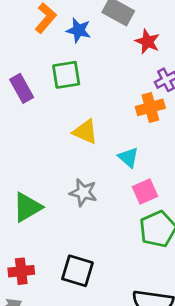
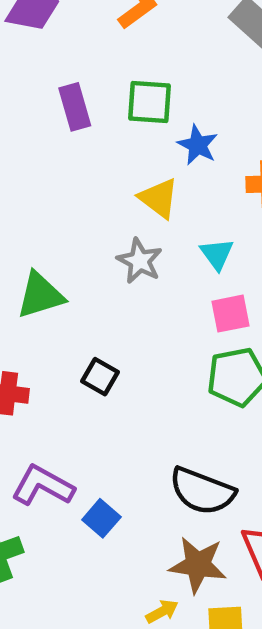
blue star: (79, 30) -> (198, 145), moved
gray star: (83, 192) -> (140, 261), moved
black square: (77, 271) -> (100, 377), moved, size x0.7

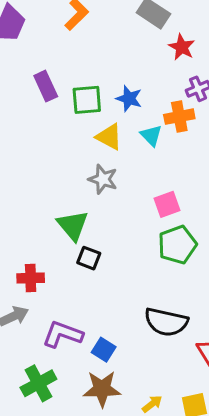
green square: (149, 102) -> (87, 100), moved
cyan triangle: (217, 254) -> (151, 136), moved
green triangle: (40, 295) -> (73, 225), moved, turned -44
brown star: (198, 565) -> (102, 389), moved

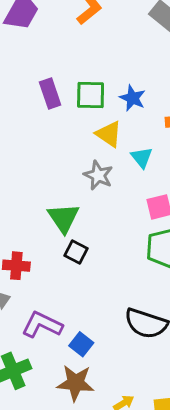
purple rectangle: (46, 86) -> (50, 94), moved
cyan triangle: (151, 136) -> (142, 157), moved

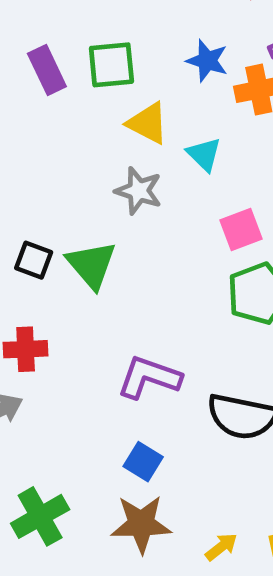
blue star: (133, 98) -> (207, 61), moved
black square: (76, 252) -> (34, 260), moved
purple L-shape: (42, 325) -> (149, 377), moved

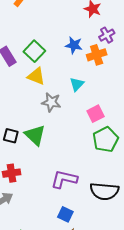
green square: (111, 65) -> (34, 51), turned -35
yellow triangle: (148, 123) -> (36, 76), moved
cyan triangle: (204, 154) -> (77, 84), turned 35

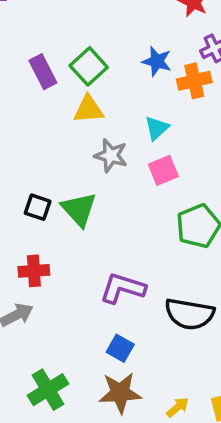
yellow triangle: (36, 76) -> (89, 109), turned -30
pink square: (95, 114) -> (163, 170), moved

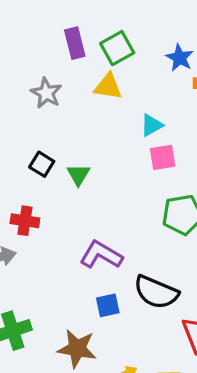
cyan triangle: (157, 128) -> (152, 125), moved
gray star: (111, 156) -> (46, 93), moved
green triangle: (79, 209) -> (78, 175), size x0.7
blue square: (120, 348) -> (108, 305), moved, turned 35

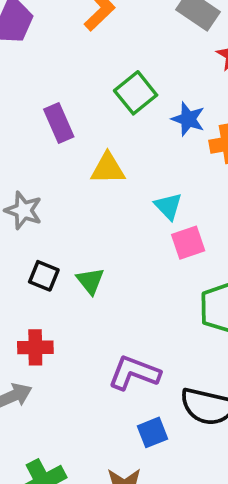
green square: (117, 48) -> (136, 93), moved
gray star: (46, 93) -> (23, 210), moved
cyan triangle: (152, 125) -> (168, 206), turned -35

